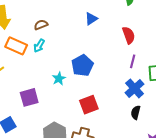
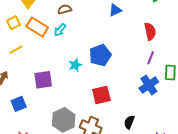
black semicircle: (136, 112) -> (129, 122), moved

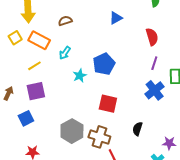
cyan arrow: (60, 30) -> (65, 53), moved
yellow line: (16, 50) -> (34, 66), moved
purple square: (43, 80) -> (36, 91), moved
red square: (101, 95) -> (108, 104), turned 30

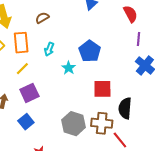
orange rectangle: (39, 40) -> (21, 43), turned 70
black semicircle: (137, 129) -> (125, 108), moved, size x1.5

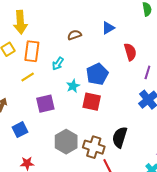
red semicircle: (130, 14) -> (130, 52), moved
brown semicircle: (42, 18) -> (74, 35), moved
red square: (102, 89) -> (92, 102), moved
purple square: (29, 93) -> (45, 104), moved

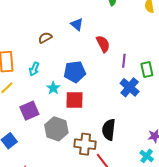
blue triangle: (108, 28) -> (77, 24), turned -40
blue pentagon: (97, 74) -> (75, 72), turned 30
gray hexagon: (66, 142) -> (56, 129), moved

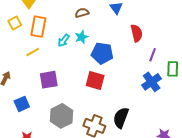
cyan star: (53, 88) -> (81, 37), moved
gray hexagon: (56, 129) -> (62, 116), moved

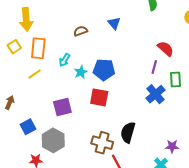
red semicircle: (137, 33) -> (166, 49), moved, turned -30
cyan star: (81, 37) -> (81, 72), moved
purple square: (49, 80) -> (62, 107), moved
gray hexagon: (62, 116) -> (53, 140), moved

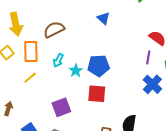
brown semicircle: (81, 31) -> (54, 30), moved, size x1.5

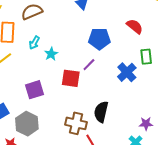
purple line: (148, 57) -> (89, 65), moved, turned 32
blue pentagon: (99, 66) -> (99, 39), moved

